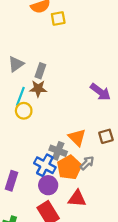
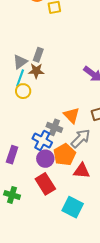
gray triangle: (16, 64) -> (20, 62), moved
gray arrow: (87, 163) -> (81, 138), size x1.5
orange pentagon: (69, 167) -> (64, 155), moved
red triangle: (77, 199) -> (82, 171), moved

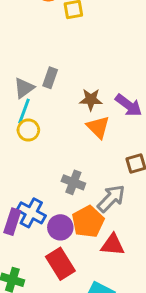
brown star: (36, 71) -> (91, 100), moved
orange triangle: (72, 115) -> (98, 127), moved
blue cross: (42, 140) -> (31, 213), moved

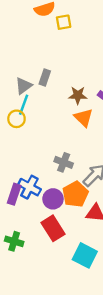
yellow circle: (28, 130) -> (16, 119), moved

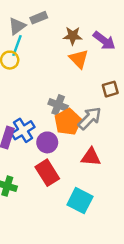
gray rectangle: (45, 78) -> (39, 18), turned 49
blue cross: (29, 187) -> (23, 130), turned 30
orange pentagon: (75, 194) -> (68, 122), moved

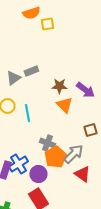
cyan line: (17, 45) -> (27, 113), moved, turned -30
red triangle: (91, 157) -> (82, 174), moved, turned 30

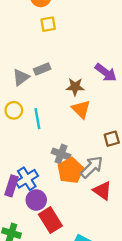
yellow square: (47, 24) -> (48, 24), moved
purple arrow: (85, 90) -> (106, 73), moved
purple circle: (38, 174) -> (36, 200), moved

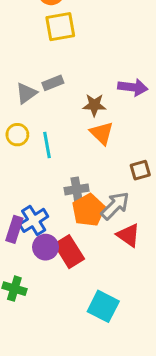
yellow square: (48, 24) -> (60, 27), size x1.5
purple arrow: (106, 73) -> (133, 87), turned -30
gray cross: (61, 154) -> (77, 189), turned -30
red rectangle: (50, 220) -> (69, 252), moved

